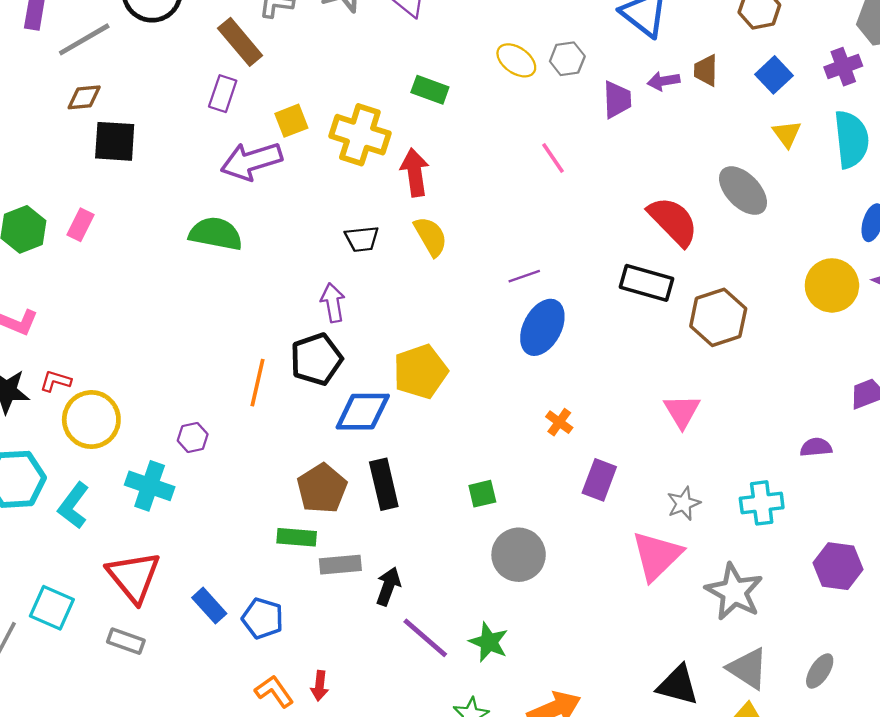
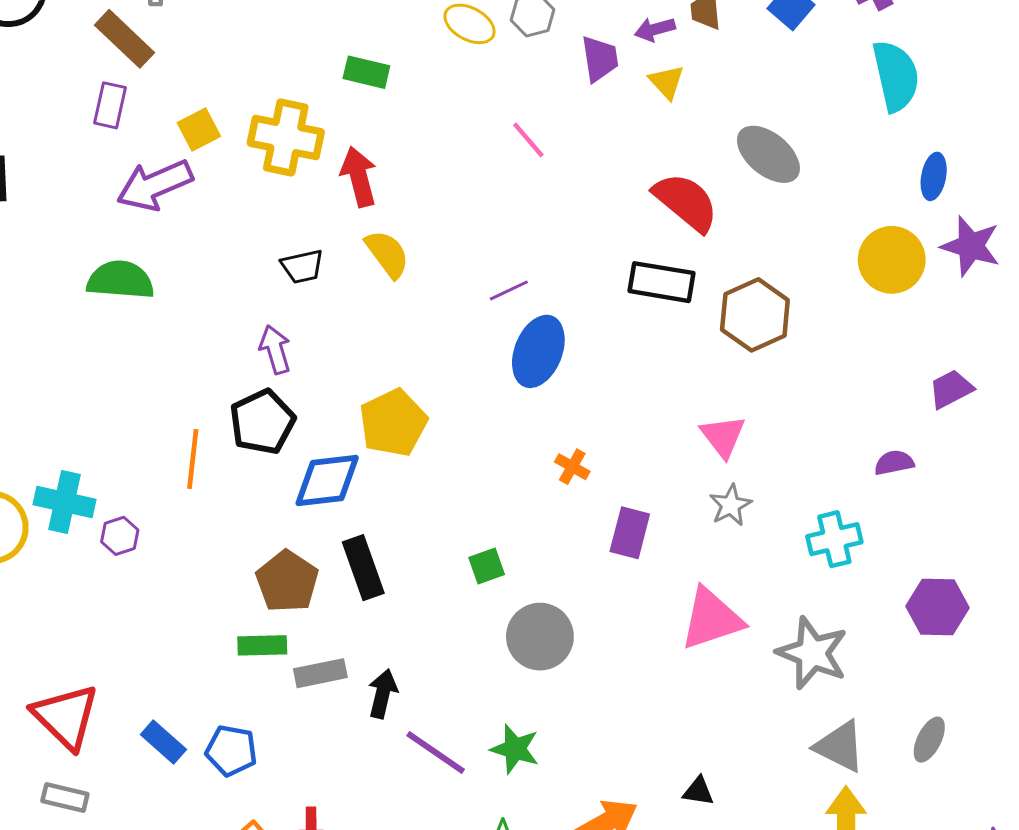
yellow triangle: (787, 134) -> (667, 82), moved
cyan cross: (150, 486) -> (65, 502), moved
gray star: (684, 504) -> (731, 505), moved
pink triangle: (657, 556) -> (711, 619), turned 32
black triangle: (678, 685) -> (698, 791), moved, size x0.6

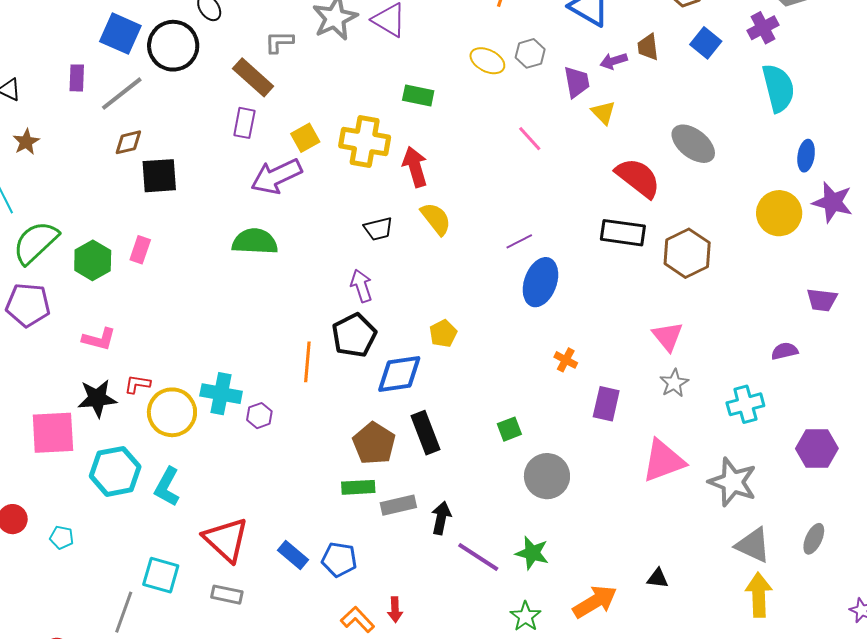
yellow triangle: (667, 82) -> (603, 113), moved
purple trapezoid: (951, 389) -> (822, 300), turned -144
yellow pentagon: (393, 423) -> (443, 334), size x0.6

